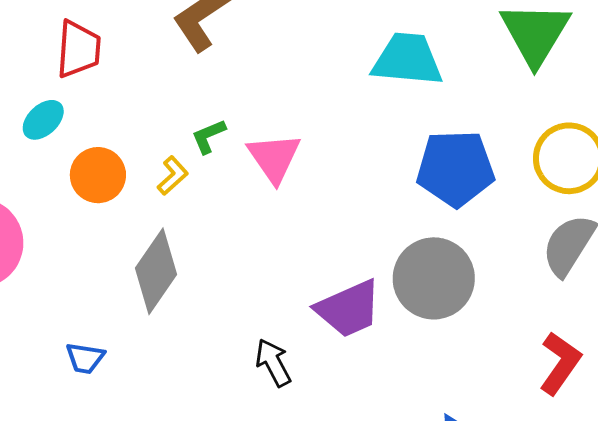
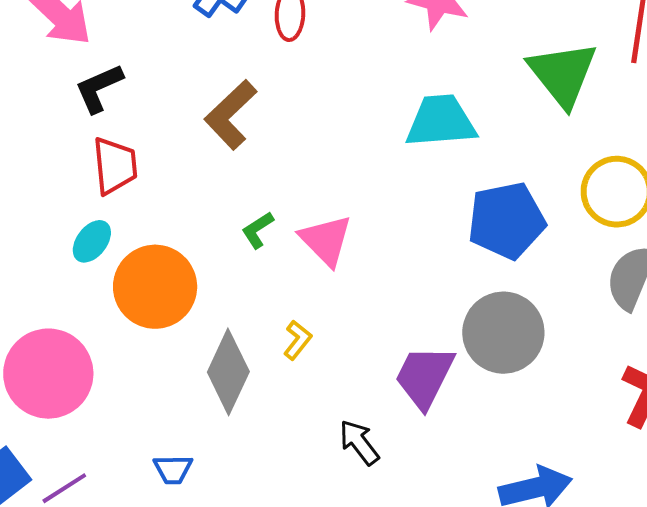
orange circle: (98, 175) -> (155, 287), size x1.5
yellow L-shape: (173, 176) -> (298, 340), moved
purple trapezoid: (349, 309) -> (425, 377), turned 150

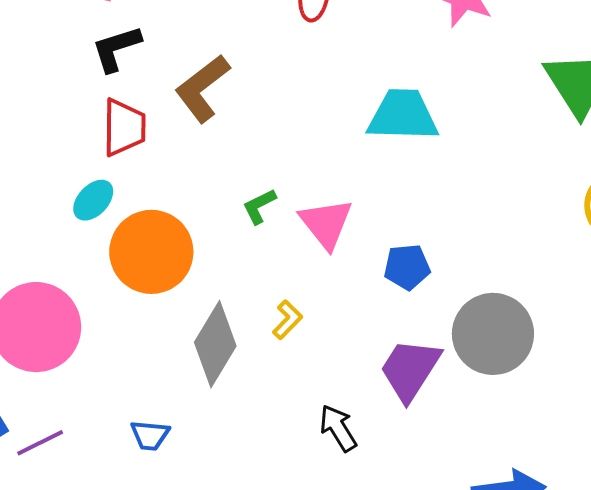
brown L-shape: (231, 115) -> (202, 88), moved
cyan trapezoid: (441, 121) -> (403, 115), moved
blue pentagon: (506, 220) -> (407, 267), moved, size x0.6

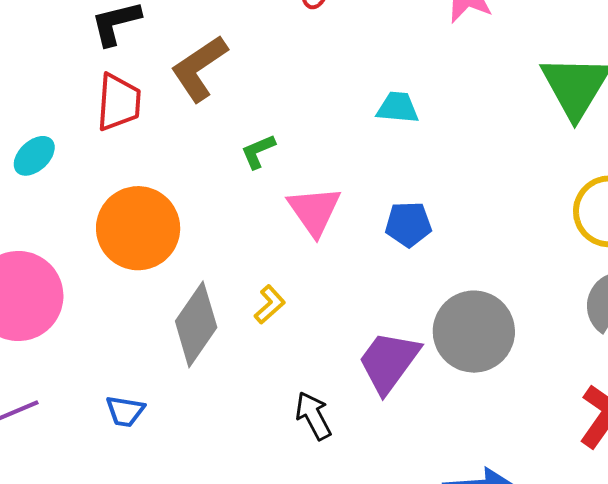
cyan trapezoid: (403, 115) -> (398, 108), size x0.6
cyan ellipse: (93, 200) -> (34, 156), moved
green L-shape: (259, 206) -> (258, 151), moved
blue pentagon: (407, 267) -> (408, 224), moved

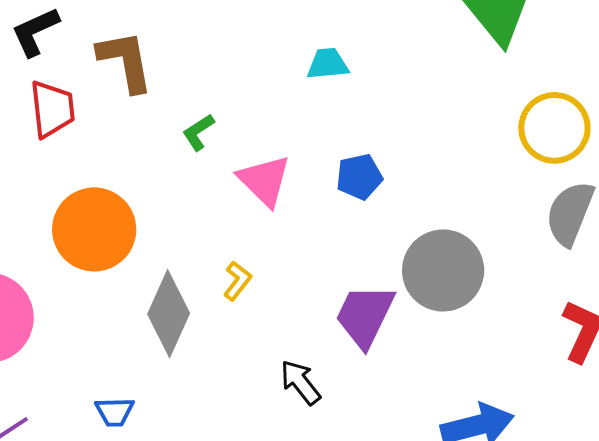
brown L-shape: (199, 68) -> (125, 61), turned 124

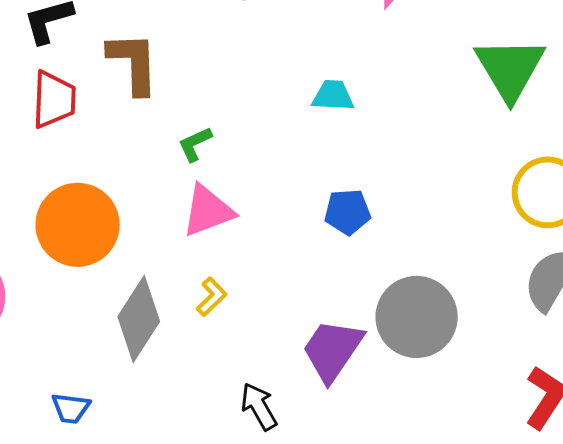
pink triangle: (264, 181) -> (208, 211), moved, turned 46

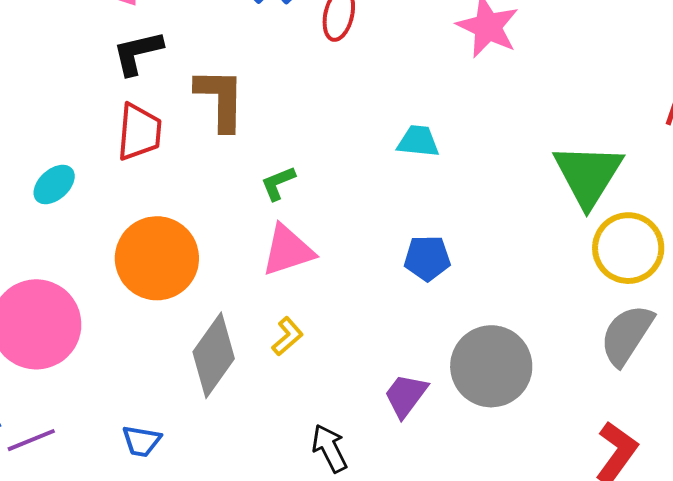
green triangle: (510, 69) -> (588, 175), moved
purple trapezoid: (332, 350) -> (406, 395), size x0.7

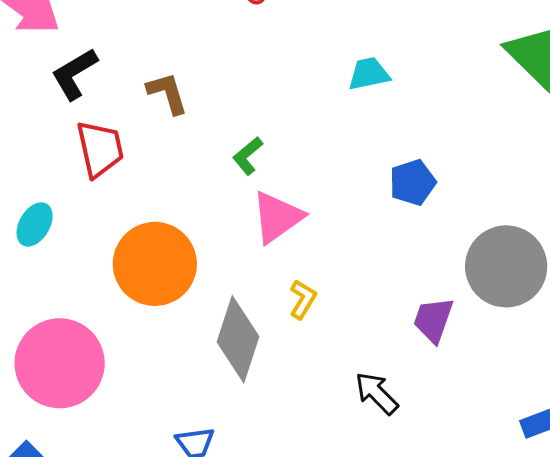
brown L-shape: (220, 99) -> (167, 93), size x0.7

